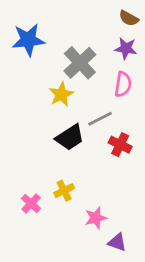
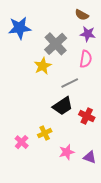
brown semicircle: (129, 18) -> (82, 15), moved
black trapezoid: (70, 137) -> (63, 106), moved
red cross: (120, 145) -> (87, 116), moved
purple triangle: (117, 242) -> (90, 157), moved

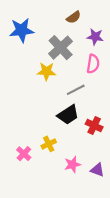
brown semicircle: (82, 15) -> (74, 17), moved, turned -64
yellow star: (43, 66) -> (47, 71), turned 30

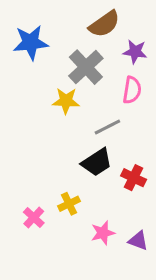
brown semicircle: (74, 17) -> (104, 24), size x1.5

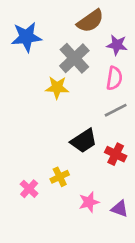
gray line: (107, 127) -> (116, 110), moved

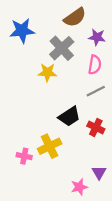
yellow cross: (60, 177) -> (50, 146), size x1.5
pink cross: (29, 189) -> (24, 156), turned -32
pink star: (89, 202) -> (79, 187), moved
purple triangle: (120, 209) -> (99, 173), turned 40

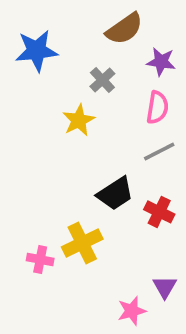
gray cross: (62, 48) -> (102, 80), size x0.6
yellow star: (47, 72) -> (79, 120), turned -30

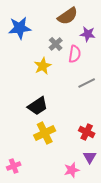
pink semicircle: (157, 107) -> (75, 54), moved
black trapezoid: (115, 194) -> (38, 106), moved
red cross: (159, 212) -> (87, 132), moved
pink cross: (40, 260) -> (14, 166), moved, turned -32

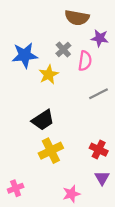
brown semicircle: (68, 16) -> (77, 18), turned 45
blue star: (20, 28) -> (25, 55), moved
pink star: (72, 170) -> (71, 194), moved

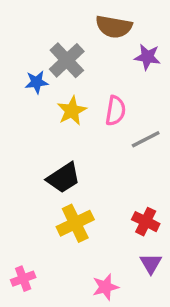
gray cross: (63, 50) -> (67, 60), moved, size x1.5
blue star: (25, 55) -> (37, 82), size x0.6
pink semicircle: (85, 61) -> (115, 111), moved

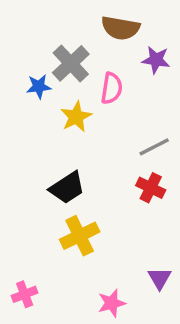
pink semicircle: (115, 111) -> (112, 88), moved
red cross: (146, 222) -> (151, 188), moved

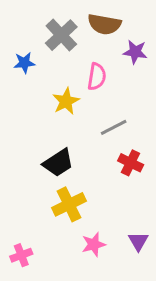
gray cross: (71, 63) -> (61, 35), moved
blue star: (39, 87) -> (24, 63), moved
gray line: (154, 147) -> (114, 127), moved
pink star: (112, 303) -> (94, 244), moved

